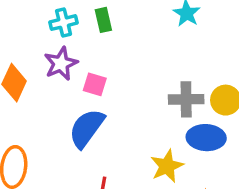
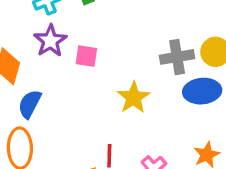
blue semicircle: (87, 128) -> (30, 104), moved, size x0.7
yellow star: (167, 166) -> (134, 98), moved

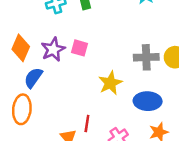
purple star: (50, 41) -> (53, 49), moved
blue ellipse: (202, 91) -> (148, 101), moved

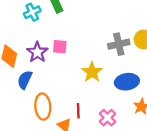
orange ellipse: (22, 109) -> (43, 107), moved

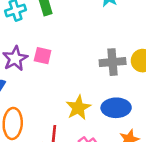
yellow star: (92, 72) -> (78, 108), moved

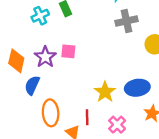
gray cross: (113, 62) -> (127, 21), moved

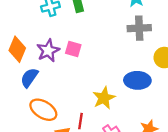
blue ellipse: (137, 88) -> (137, 80), moved
orange ellipse: (51, 113) -> (43, 110), turned -65

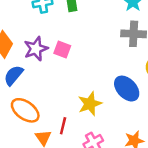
blue ellipse: (137, 80) -> (127, 89), turned 40

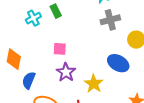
purple star: (36, 49) -> (66, 72), moved

